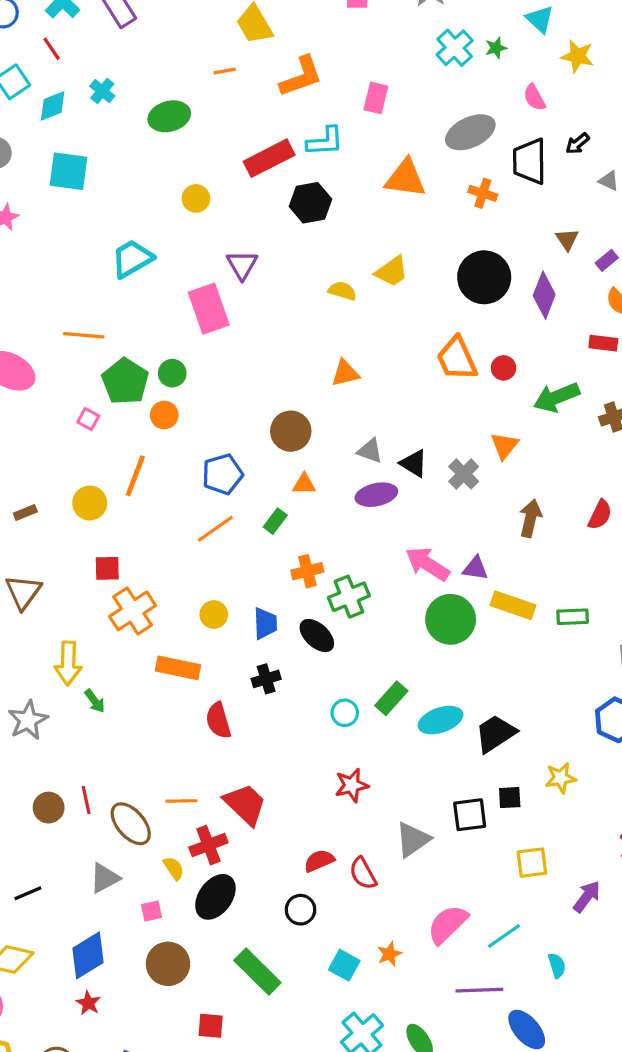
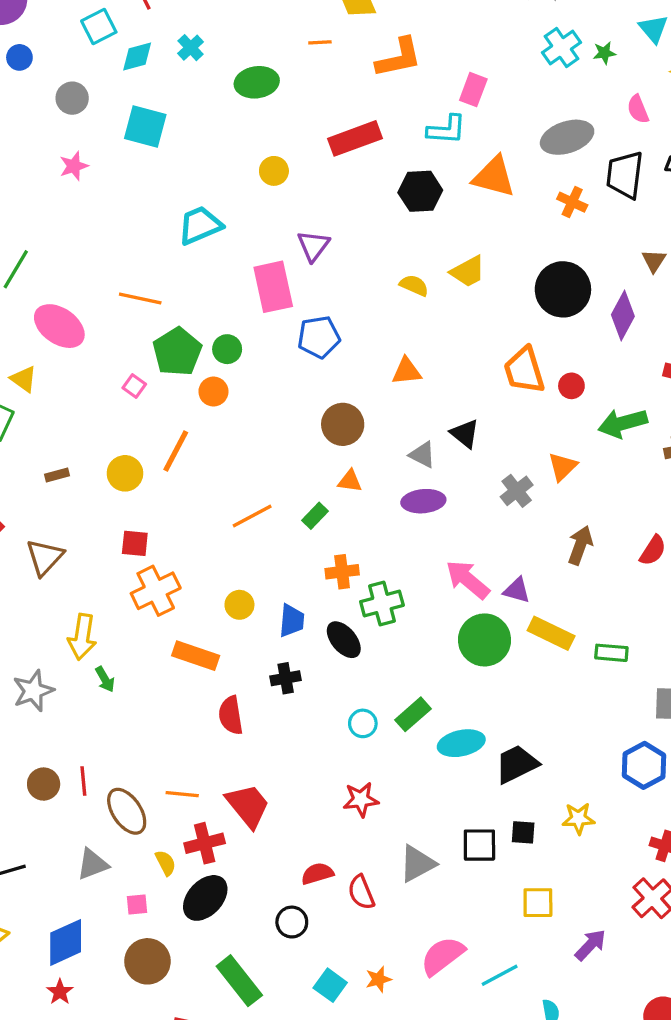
cyan L-shape: (325, 141) -> (447, 130), moved
black hexagon: (310, 203) -> (420, 191), moved
black triangle: (414, 463) -> (465, 434), moved
blue pentagon: (223, 474) -> (319, 337), moved

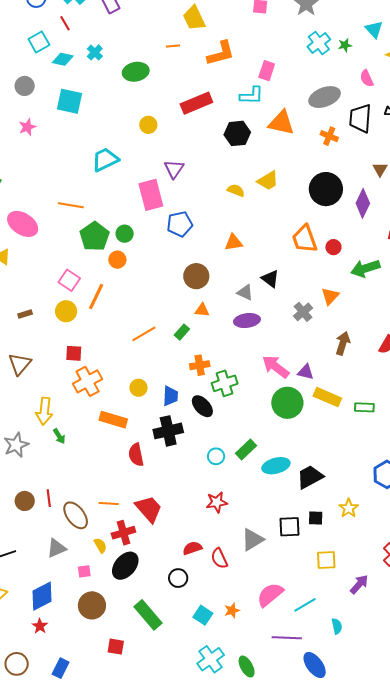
cyan diamond: (137, 57) -> (63, 59), turned 30
pink square: (134, 386) -> (69, 280), moved, size x1.5
black cross: (286, 678) -> (168, 431), size x1.6
yellow star: (578, 818) -> (349, 508), turned -30

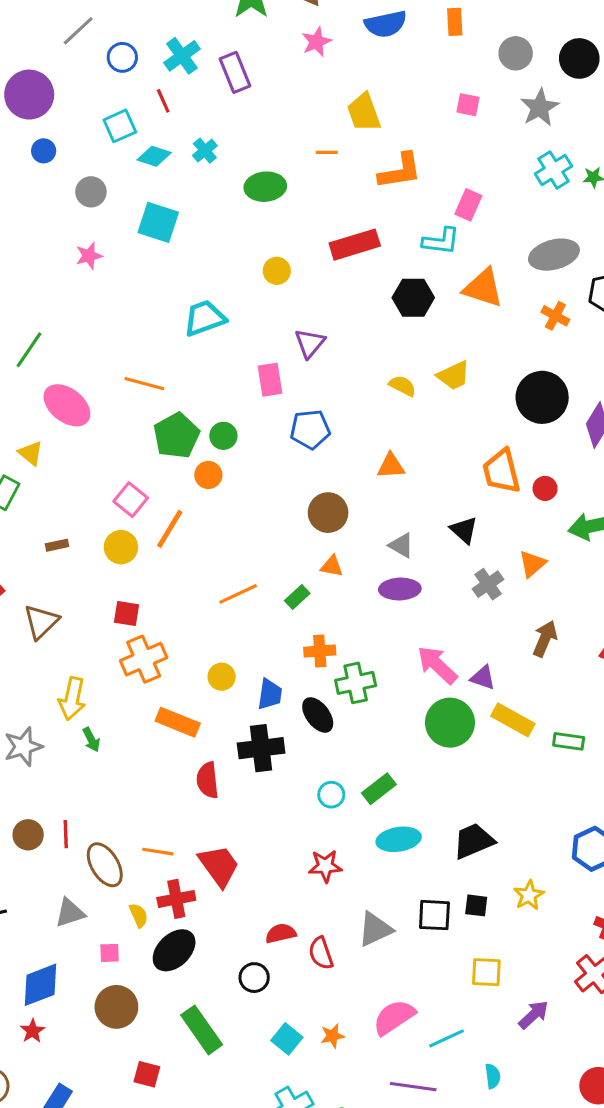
pink rectangle: (151, 195) -> (270, 380), size x0.7
black triangle: (270, 279) -> (464, 530), moved
cyan ellipse: (276, 466) -> (399, 839), moved

